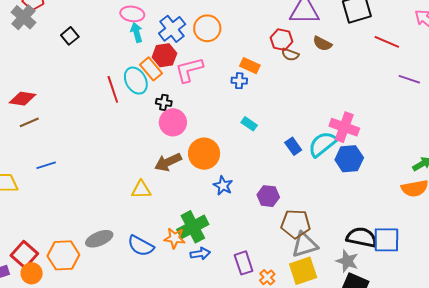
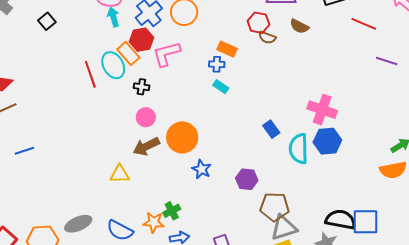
pink circle: (173, 122) -> (146, 117), moved, size x0.7
cyan rectangle: (249, 124) -> (221, 87), moved
cyan semicircle: (323, 144) -> (299, 149), moved, turned -52
green cross: (193, 227) -> (172, 211), size x0.6

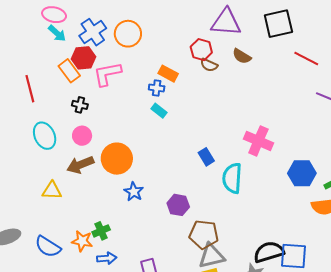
cyan arrow: (113, 17) -> (57, 33), turned 144
cyan ellipse: (113, 65) -> (45, 136), moved
blue hexagon: (327, 141) -> (302, 173), moved
black semicircle: (341, 220) -> (269, 252), turned -32

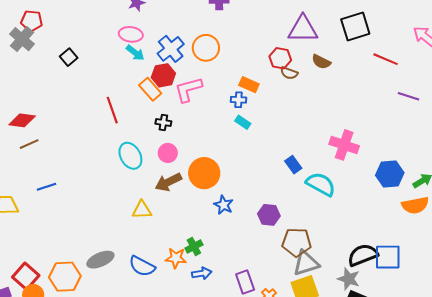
cyan semicircle: (232, 178) -> (321, 184), turned 120

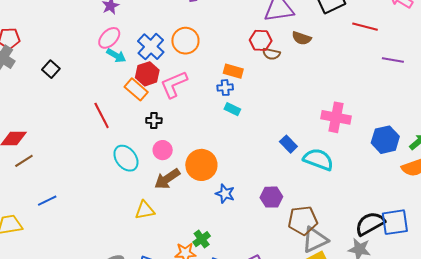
pink ellipse: (131, 34) -> (109, 38), turned -45

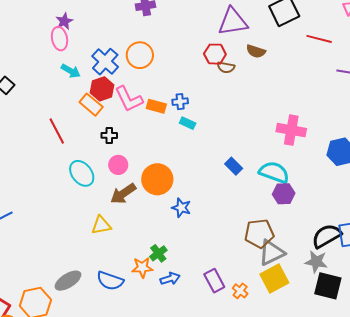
pink ellipse: (109, 38) -> (60, 39), moved, turned -55
orange rectangle: (233, 71) -> (156, 106), moved
pink L-shape: (174, 84) -> (129, 99), turned -92
blue rectangle: (288, 144) -> (234, 166), moved
purple hexagon: (271, 197) -> (284, 194), moved

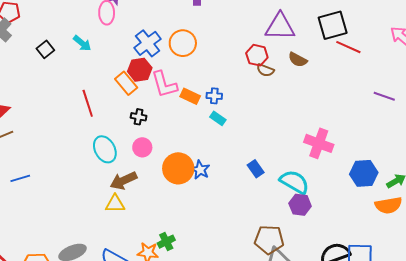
red line: (319, 39) -> (348, 47), moved
cyan arrow: (71, 71) -> (82, 43), moved
brown arrow: (123, 194) -> (124, 181), moved
blue star: (181, 208) -> (200, 170), moved

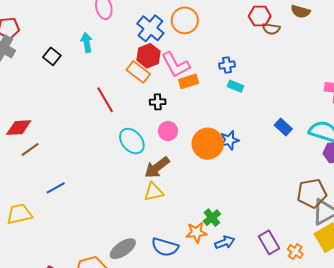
cyan arrow: (82, 43) -> (87, 42), turned -126
orange rectangle: (190, 96) -> (189, 81), moved, turned -30
blue star: (200, 170) -> (229, 140), turned -30

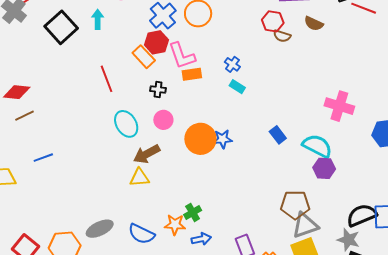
black square: (52, 56) -> (61, 27), size x1.8
blue cross: (227, 65) -> (232, 64), turned 35

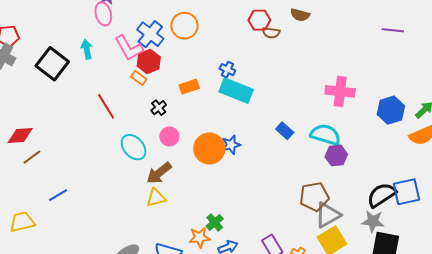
pink L-shape: (182, 56) -> (129, 48), moved
orange rectangle: (144, 57) -> (139, 78), size x0.7
cyan rectangle: (237, 87) -> (236, 91), size x2.0
black cross: (158, 90) -> (159, 108), turned -35

